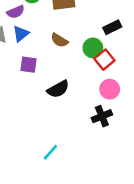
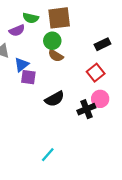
blue triangle: (21, 34) -> (22, 65), moved
green circle: (93, 48) -> (52, 41), moved
black cross: (102, 116) -> (86, 109), moved

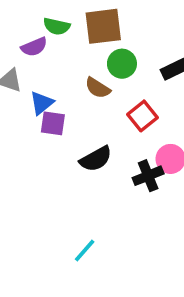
green circle: (52, 41) -> (122, 64), moved
red square: (96, 73) -> (143, 116), moved

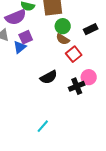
purple semicircle: (34, 47) -> (16, 17), size x1.5
brown semicircle: (98, 88) -> (63, 39), moved
purple square: (53, 123) -> (26, 37), moved, turned -32

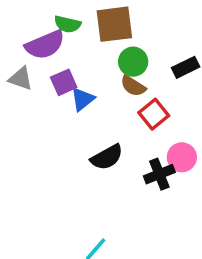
blue triangle: (20, 47) -> (82, 99), moved

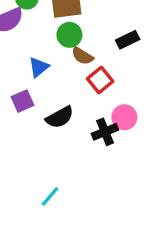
green circle: (133, 62) -> (69, 35), moved
purple square: (64, 82) -> (23, 101), moved

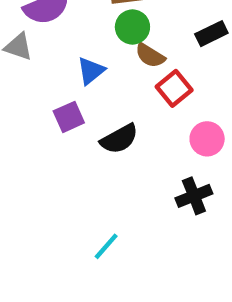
black cross: (105, 132) -> (194, 196), moved

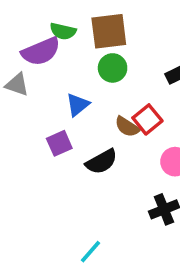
brown semicircle: (150, 55) -> (127, 127), moved

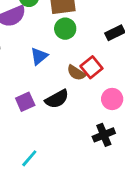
purple square: (59, 143) -> (25, 102), moved
cyan line: (90, 252) -> (29, 158), moved

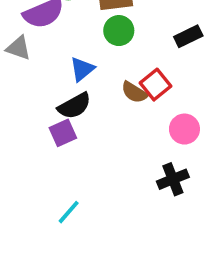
black semicircle: (57, 99) -> (74, 106), moved

